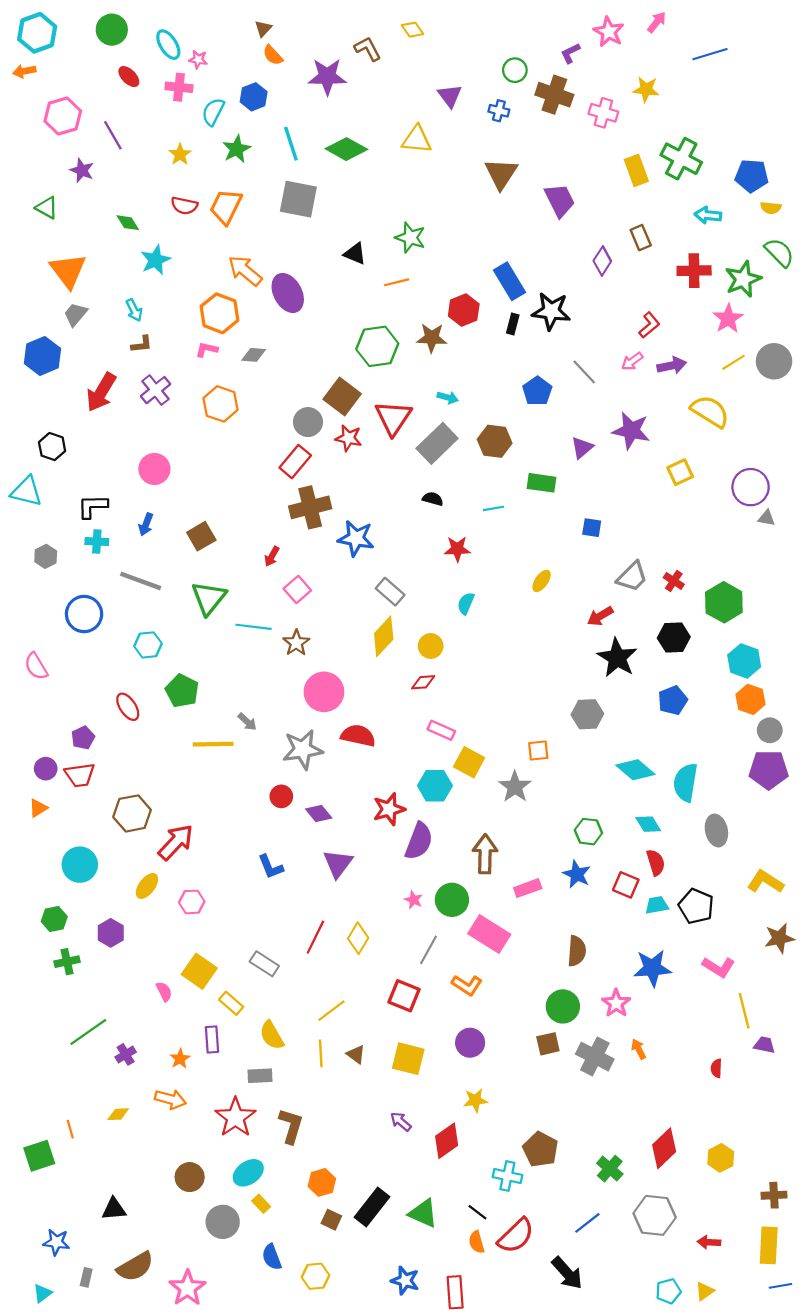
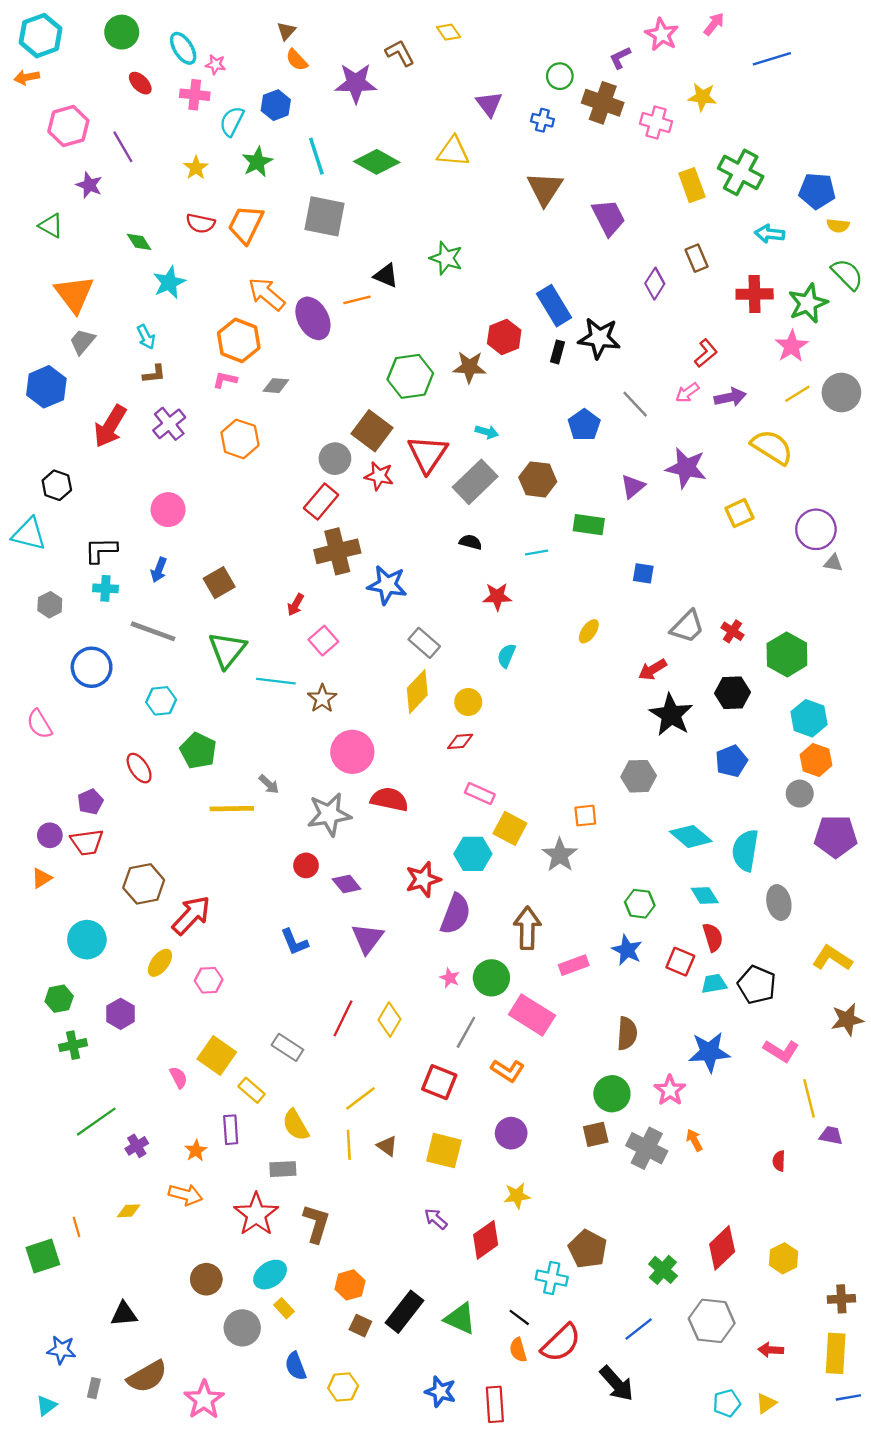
orange line: (397, 282) -> (357, 300), moved
gray circle: (770, 730) -> (800, 794), moved

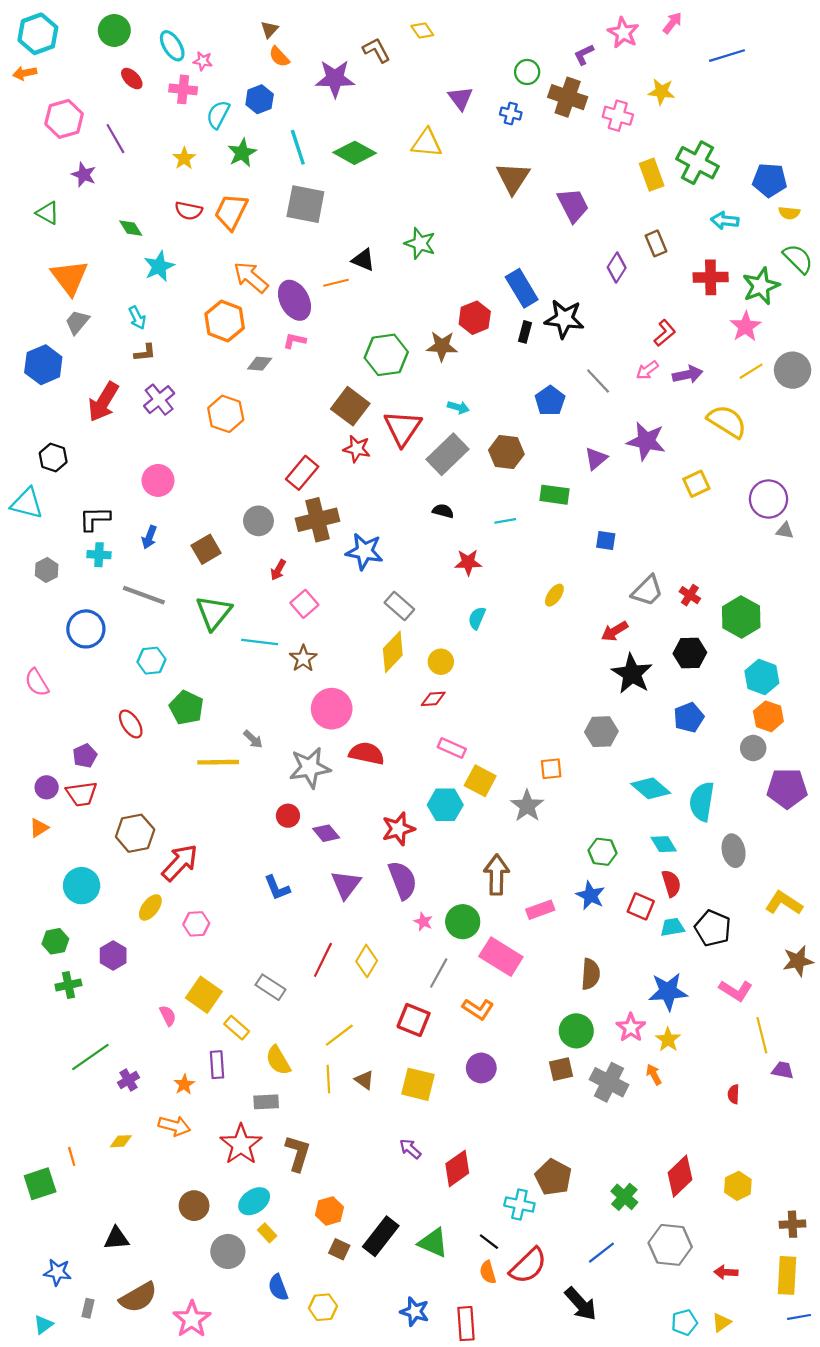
pink L-shape: (225, 380) -> (295, 341), moved
gray circle: (335, 459) -> (258, 521), moved
purple semicircle: (455, 914) -> (403, 880), moved, turned -42
yellow star: (517, 1196) -> (668, 1040), moved, turned -30

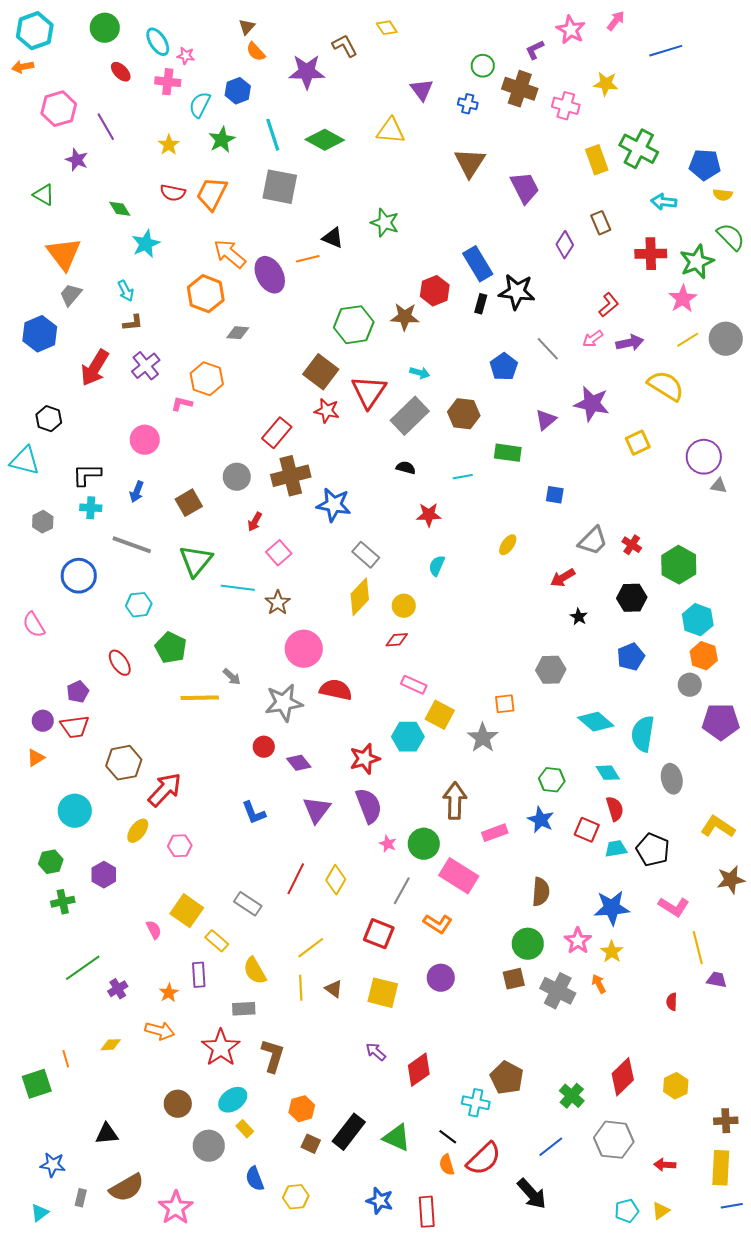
pink L-shape: (295, 341) -> (182, 404), moved
black star: (632, 674) -> (579, 617), size x0.5

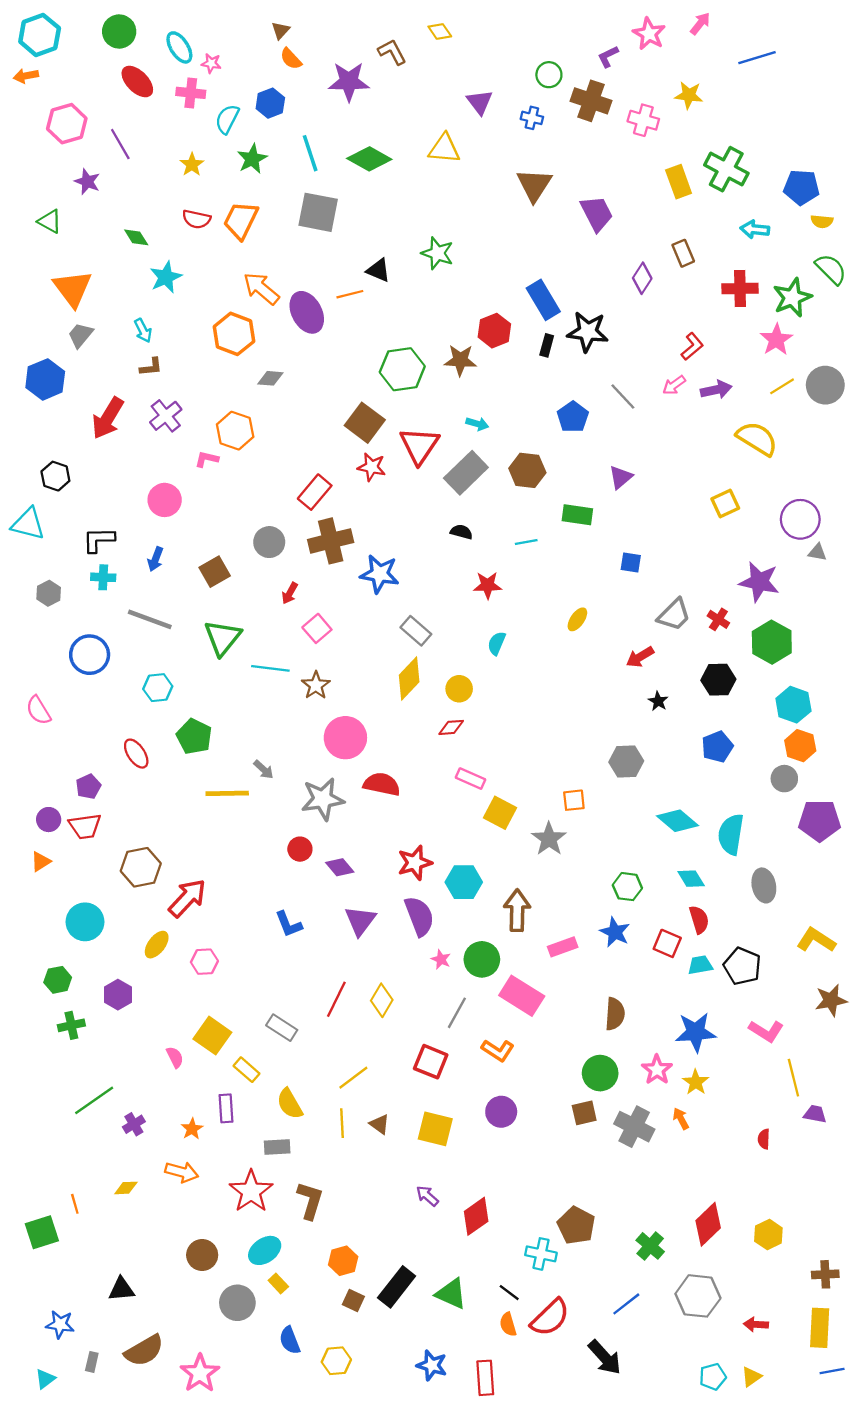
red ellipse: (121, 72) -> (137, 82), size x1.4
purple star: (592, 404) -> (759, 582), moved
cyan hexagon: (408, 737) -> (464, 882), moved

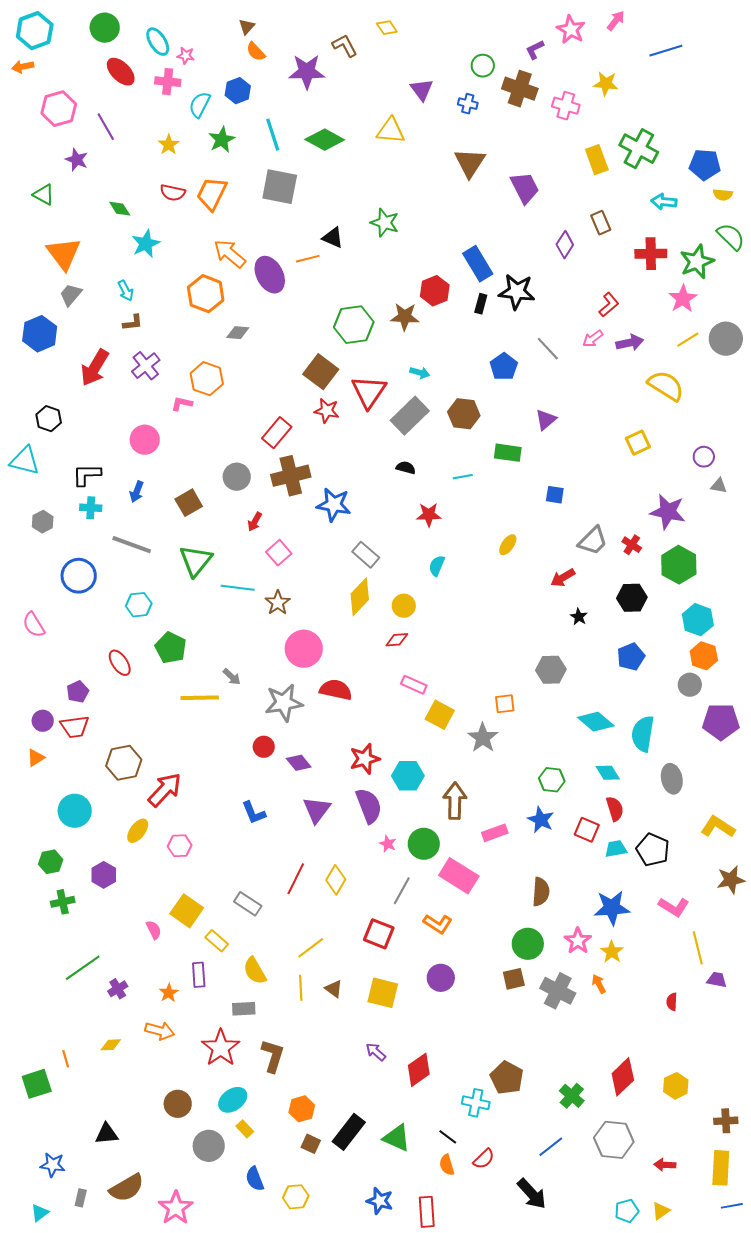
purple circle: (800, 519) -> (704, 457), size x0.6
red semicircle: (550, 1318) -> (484, 1159), size x0.6

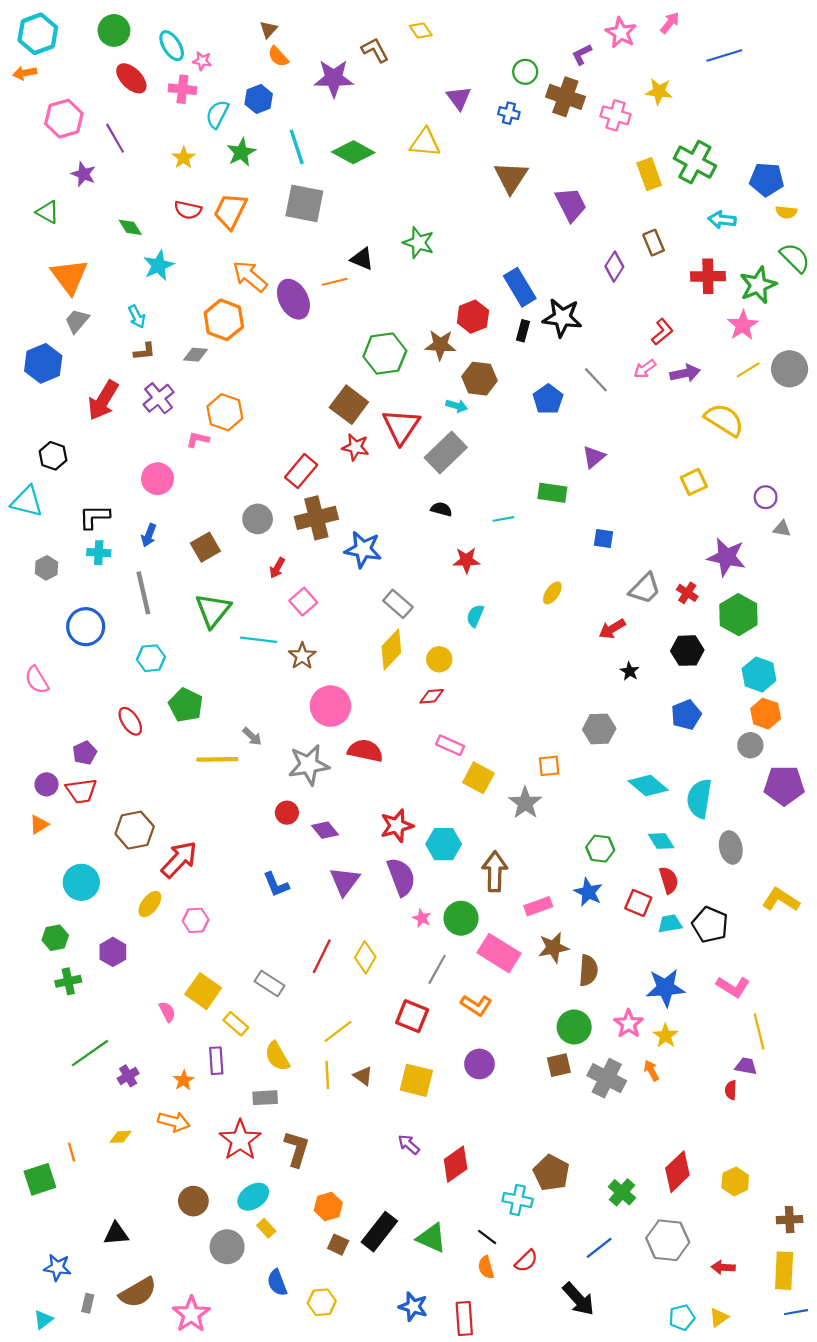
gray diamond: (238, 333) -> (196, 355), moved
brown hexagon: (464, 414) -> (479, 379), moved
gray line: (132, 545) -> (143, 593), turned 57
brown star: (731, 880) -> (553, 948), moved
purple trapezoid: (717, 980) -> (746, 1066), moved

